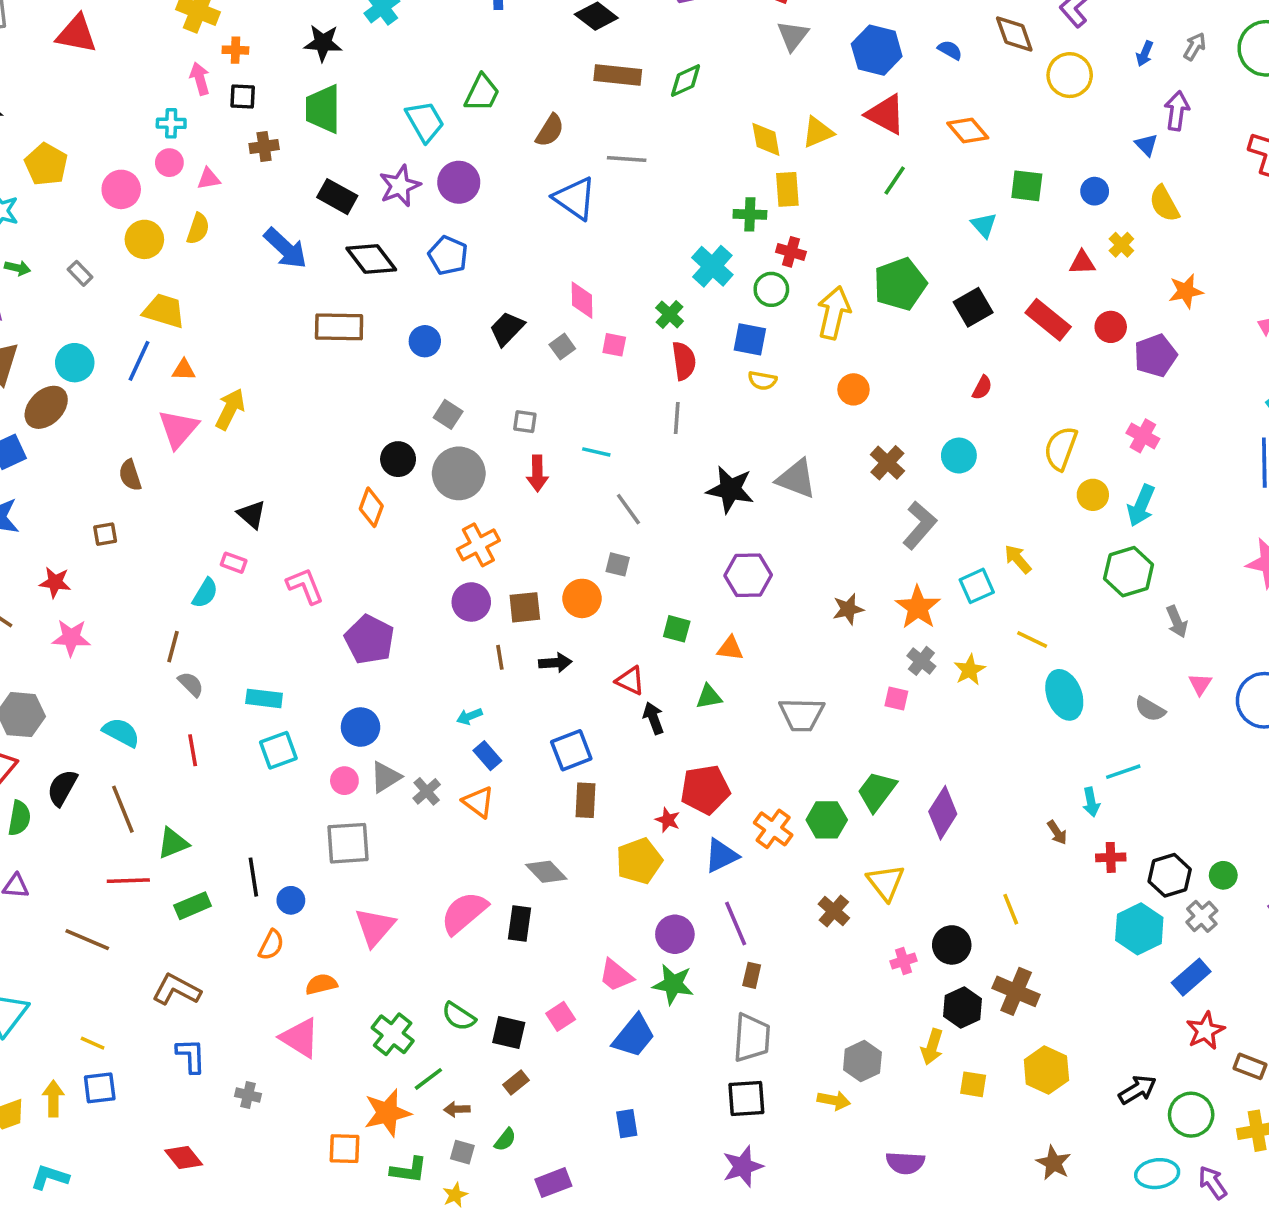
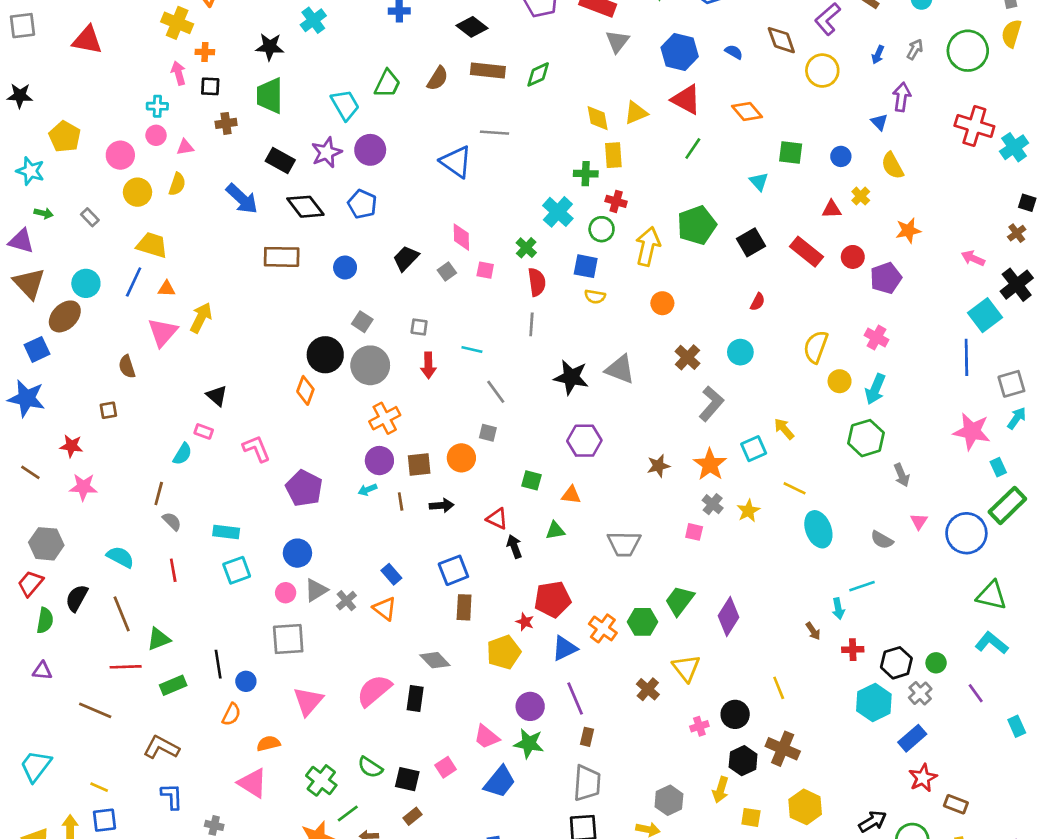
brown semicircle: (550, 130) -> (438, 78), moved
black circle: (398, 459) -> (325, 355), size x1.4
cyan arrow: (469, 716) -> (368, 490), moved

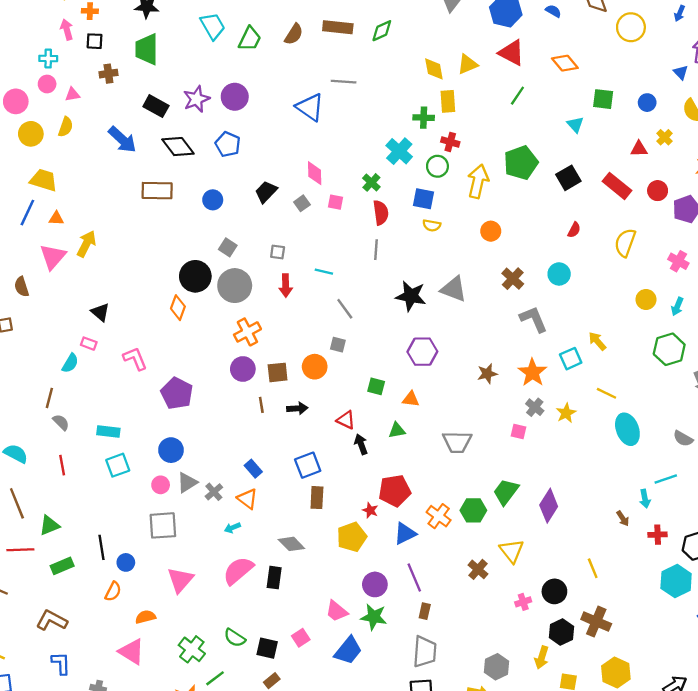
cyan trapezoid: (345, 105) -> (213, 26), moved
yellow semicircle: (816, 347) -> (625, 243), moved
cyan arrow: (875, 389) -> (677, 306), size x0.7
gray L-shape: (711, 404) -> (534, 319), turned -64
cyan arrow: (368, 490) -> (232, 528), moved

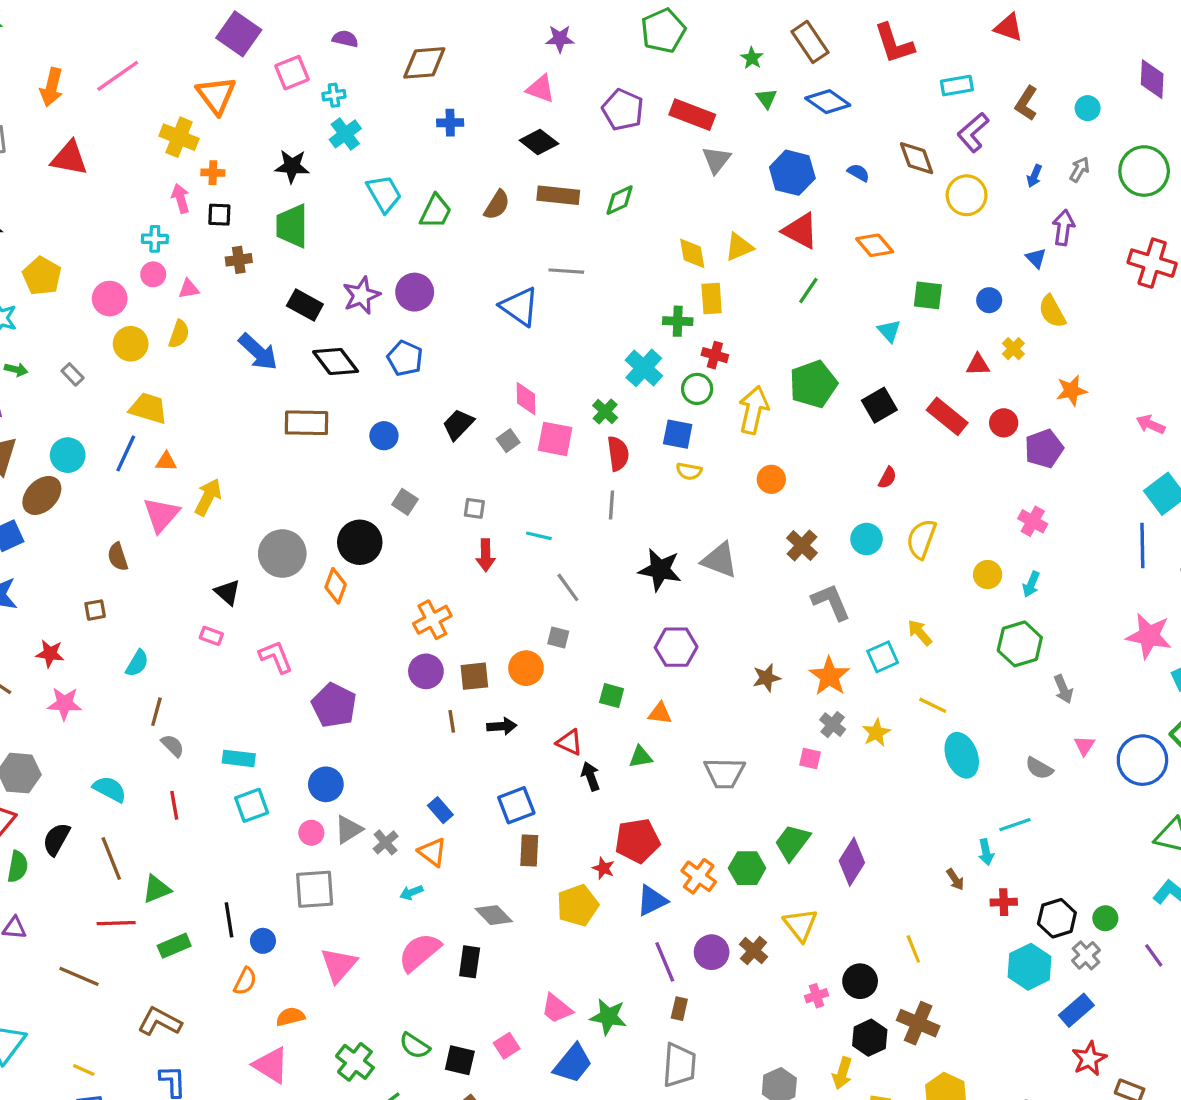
pink square: (336, 202) -> (555, 439), size x1.6
yellow semicircle: (625, 243) -> (921, 539), moved
gray circle: (235, 286) -> (282, 554), moved
cyan semicircle: (70, 363) -> (137, 663), moved
purple circle: (375, 584) -> (712, 952), moved

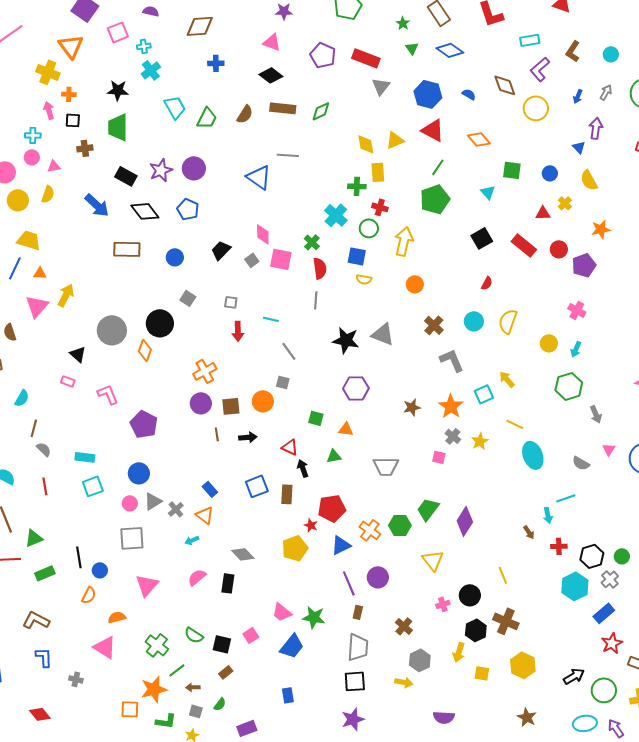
green pentagon: (813, 384) -> (435, 199), moved
brown rectangle: (529, 850) -> (287, 494), moved
brown cross: (754, 951) -> (404, 626), moved
pink semicircle: (419, 952) -> (197, 577), size x0.7

